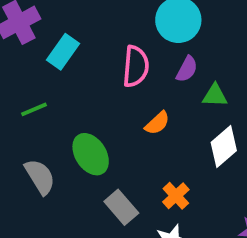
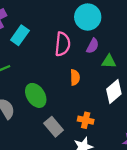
orange semicircle: (157, 123) -> (75, 77), turned -49
orange cross: (176, 196) -> (86, 120), turned -35

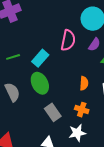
cyan rectangle: (20, 35) -> (40, 58), moved
orange semicircle: (75, 77) -> (84, 83), moved

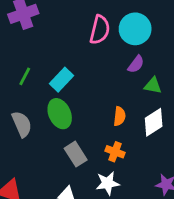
pink semicircle: (68, 40) -> (100, 30), moved
green line: (13, 57) -> (25, 76), turned -48

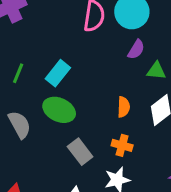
green ellipse: (60, 114) -> (59, 110), turned -36

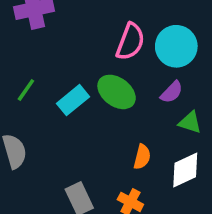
green ellipse: (59, 110) -> (117, 92), moved

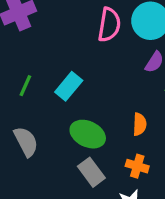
green ellipse: (117, 92) -> (88, 134), moved

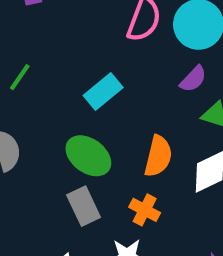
cyan rectangle: (69, 86) -> (103, 92), moved
orange semicircle: (140, 124) -> (158, 156), size x1.4

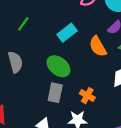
orange semicircle: (158, 156) -> (98, 46), moved, turned 135
gray rectangle: (84, 206) -> (55, 93), turned 36

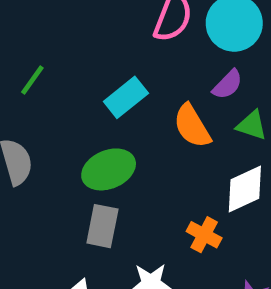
green ellipse: (58, 66) -> (109, 169), turned -60
orange cross: (87, 96) -> (204, 235), moved

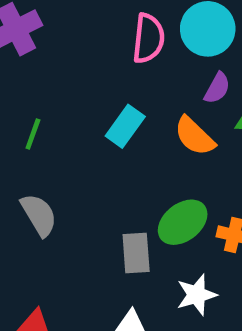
green ellipse: (109, 169) -> (183, 222), moved

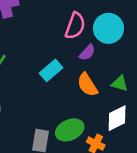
purple semicircle: (217, 88) -> (87, 53), moved

